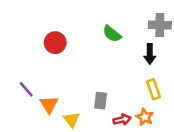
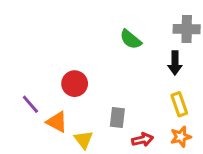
red circle: (55, 43) -> (75, 84), moved
orange triangle: (49, 104) -> (57, 122), turned -30
orange star: (145, 117) -> (181, 137), moved, turned 30

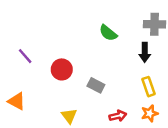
purple line: (30, 104) -> (25, 56), moved
gray rectangle: (117, 118) -> (96, 85), moved, turned -70
orange triangle: (57, 122) -> (17, 101), moved

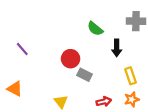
black arrow: (145, 52) -> (117, 48), moved
red circle: (62, 69) -> (71, 59), moved

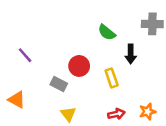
gray rectangle: (84, 75) -> (59, 84), moved
yellow rectangle: (131, 76) -> (112, 78), moved

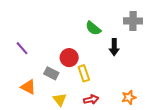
yellow rectangle: (112, 78) -> (84, 73), moved
orange triangle: (17, 100) -> (28, 87), moved
red arrow: (116, 114) -> (91, 99), moved

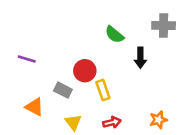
purple line: (22, 48) -> (27, 59), turned -32

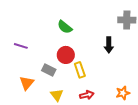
green semicircle: (115, 35) -> (65, 27), moved
orange triangle: (34, 107) -> (27, 83), turned 42

